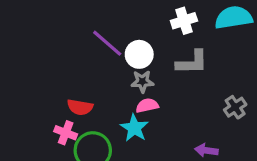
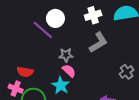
white circle: (139, 54) -> (55, 18), moved
gray L-shape: (192, 62) -> (98, 42), turned -30
pink semicircle: (147, 106) -> (69, 71), turned 56

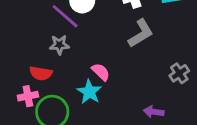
gray star: (66, 55) -> (59, 45), moved
pink cross: (16, 89) -> (28, 96), turned -32

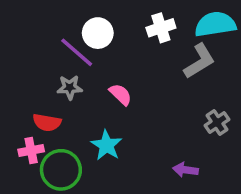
gray L-shape: (141, 33) -> (199, 61), moved
pink semicircle: (101, 72) -> (121, 94), moved

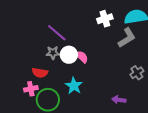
white circle: (98, 33) -> (69, 55), moved

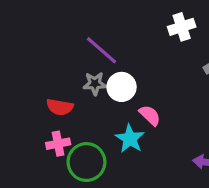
pink semicircle: (82, 57) -> (150, 115), moved
red semicircle: (40, 73) -> (60, 107), moved

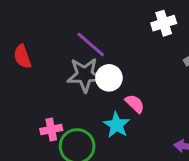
gray star: (95, 84) -> (85, 75), size x1.6
red semicircle: (60, 107) -> (22, 57), moved, turned 60

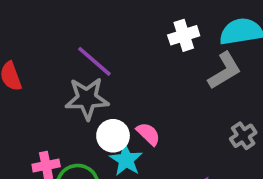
white circle: (109, 78) -> (113, 136), moved

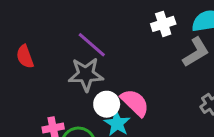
pink semicircle: (148, 134) -> (135, 103), size x1.5

